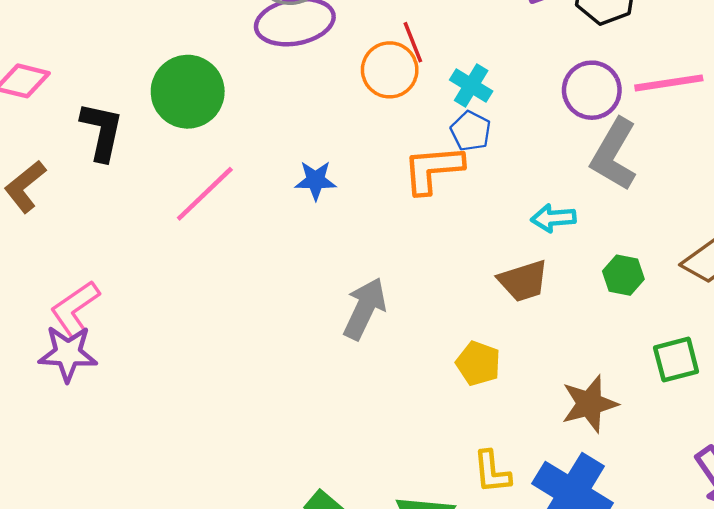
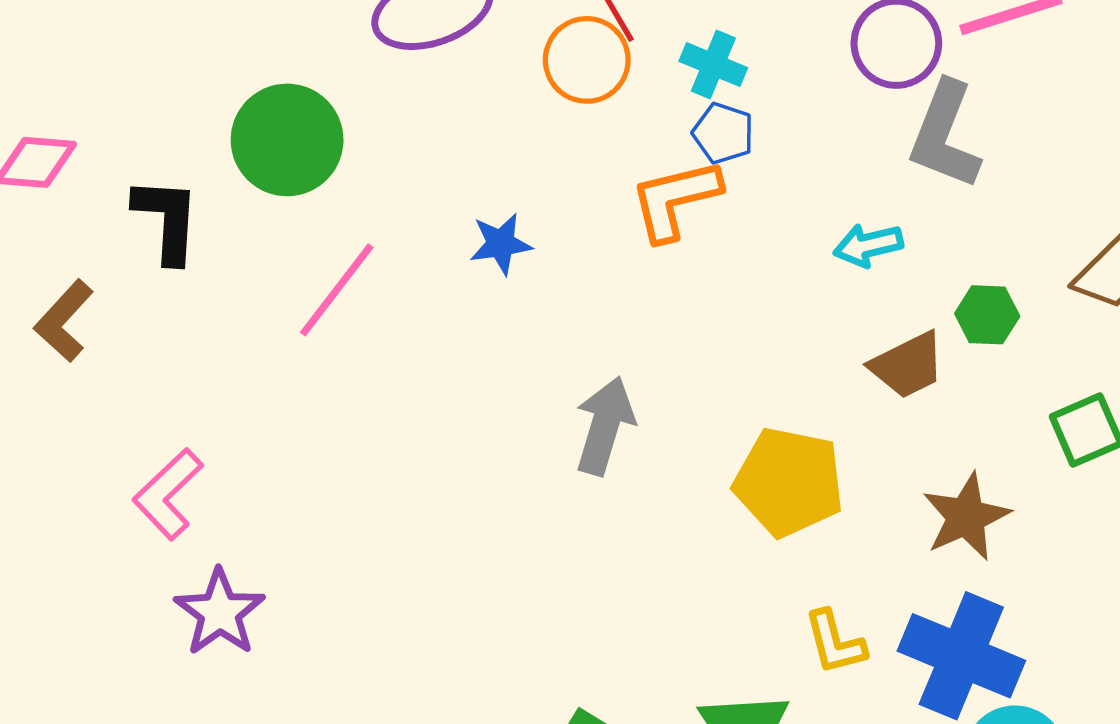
brown trapezoid: (523, 281) -> (908, 365), moved
purple star: (68, 353) -> (220, 612), moved, turned -30
yellow pentagon: (478, 363) -> (789, 482), size x1.6

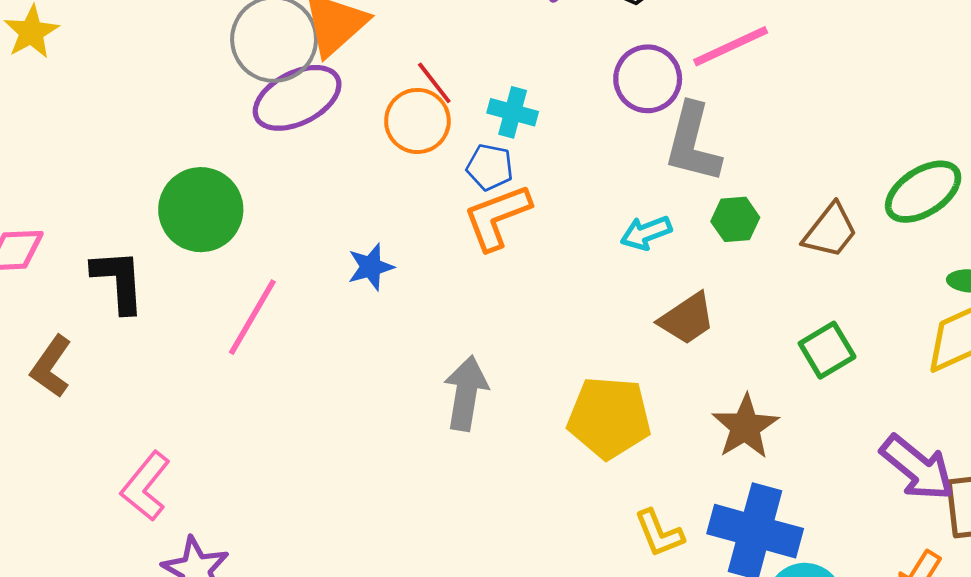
blue pentagon: (723, 133) -> (490, 167), moved
green hexagon: (987, 315) -> (735, 219), moved

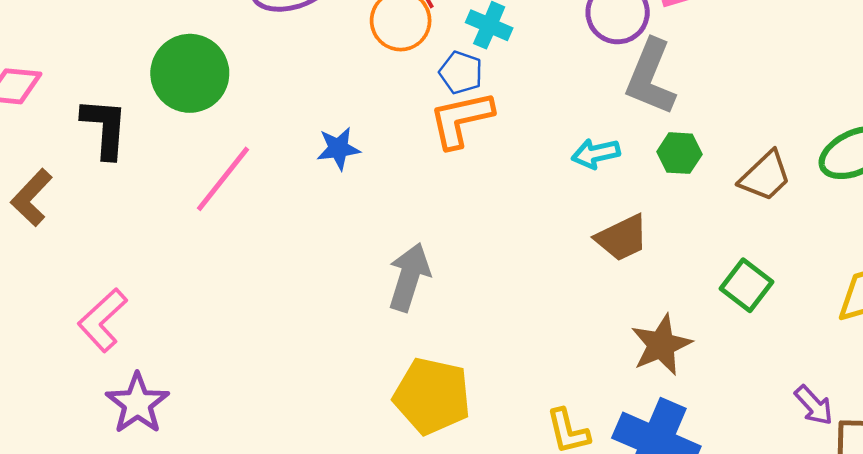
green square: (827, 350) -> (746, 285), turned -30
yellow pentagon: (609, 418) -> (432, 396), moved
purple arrow: (917, 468) -> (814, 405), size x0.6

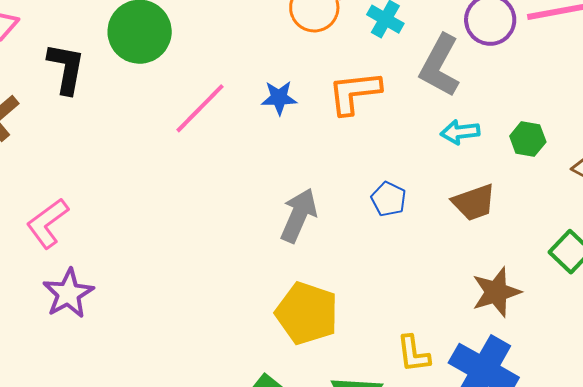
blue pentagon: (461, 73) -> (389, 199), moved
gray L-shape: (651, 77) -> (440, 66), moved
blue star: (338, 148) -> (279, 98), moved
pink line: (223, 179) -> (200, 108), moved

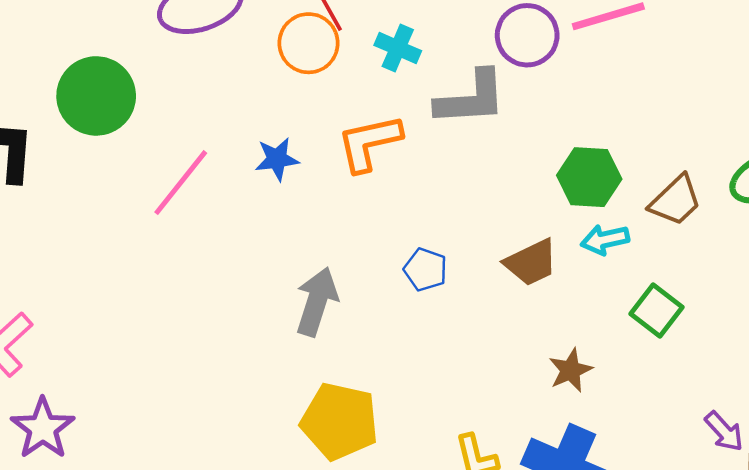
gray L-shape: (440, 66) -> (471, 98), turned -116
cyan arrow: (460, 132) -> (605, 240), moved
green hexagon: (528, 139) -> (589, 177), size x1.4
brown star: (496, 292) -> (571, 370), size x0.7

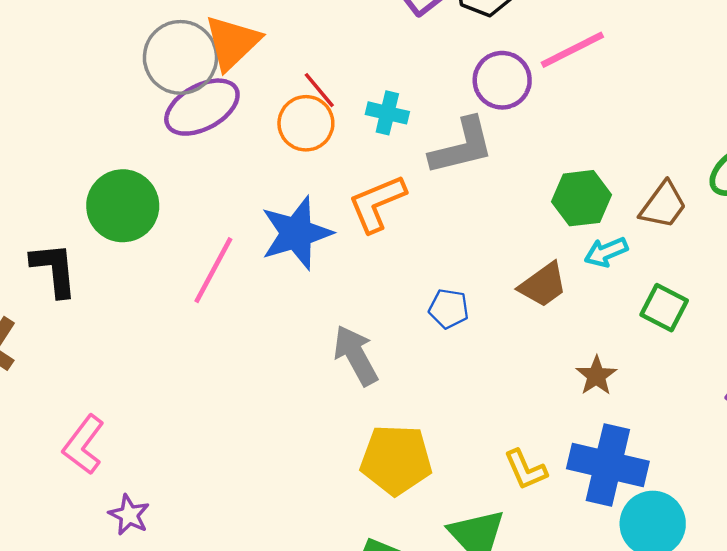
blue star: (277, 159) -> (296, 233), size x1.8
gray arrow: (317, 302) -> (356, 355), turned -36
purple star: (43, 428) -> (129, 515), size x0.7

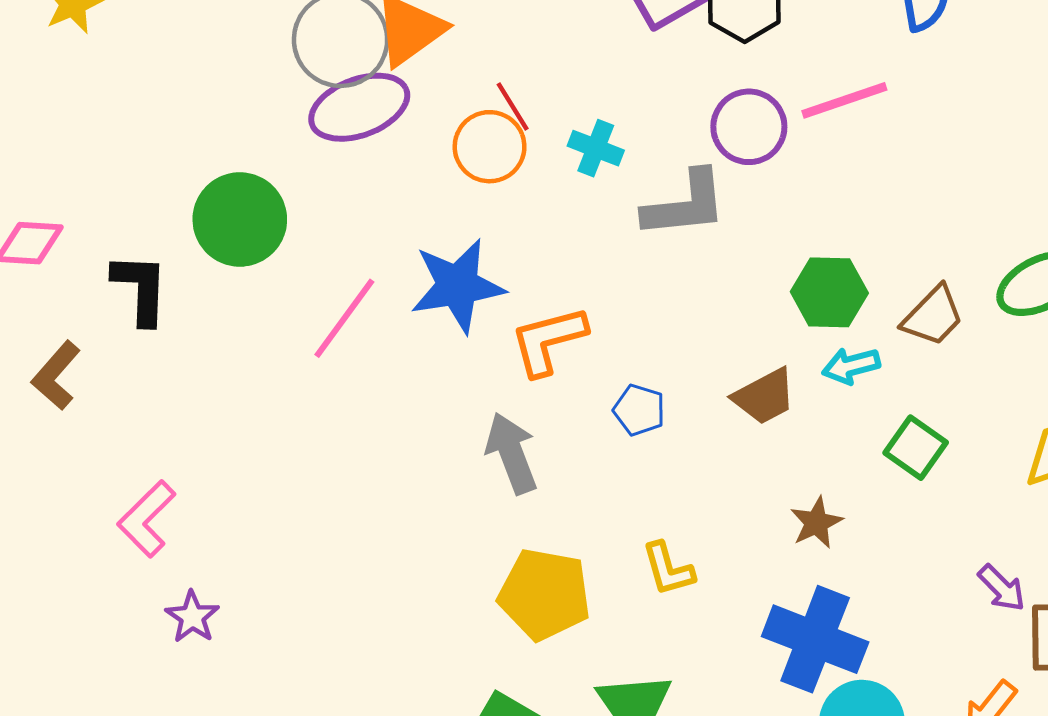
orange L-shape: (377, 203) -> (548, 341), moved
yellow L-shape: (526, 470) -> (668, 569), moved

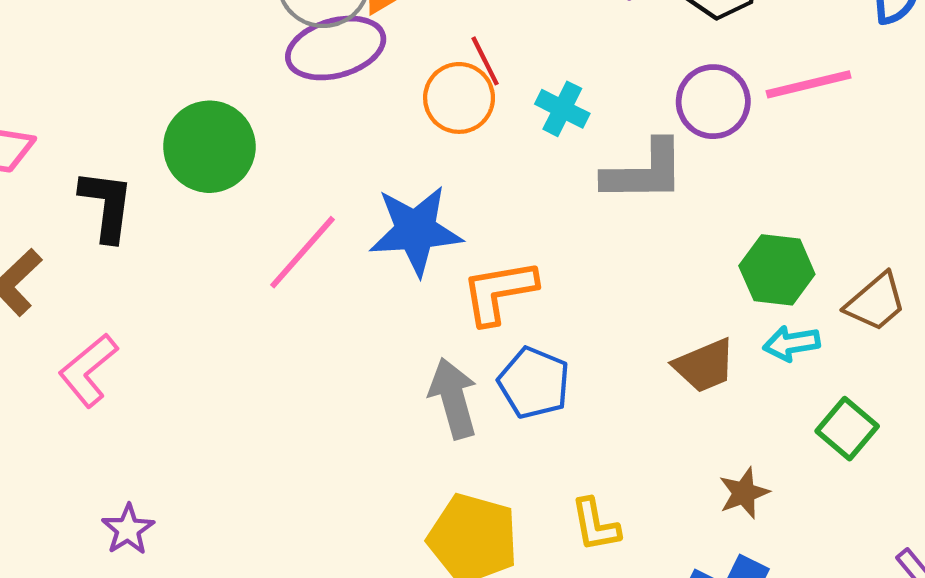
blue pentagon: (639, 410) -> (534, 383), moved, size x1.4
pink L-shape: (147, 519) -> (88, 370), moved

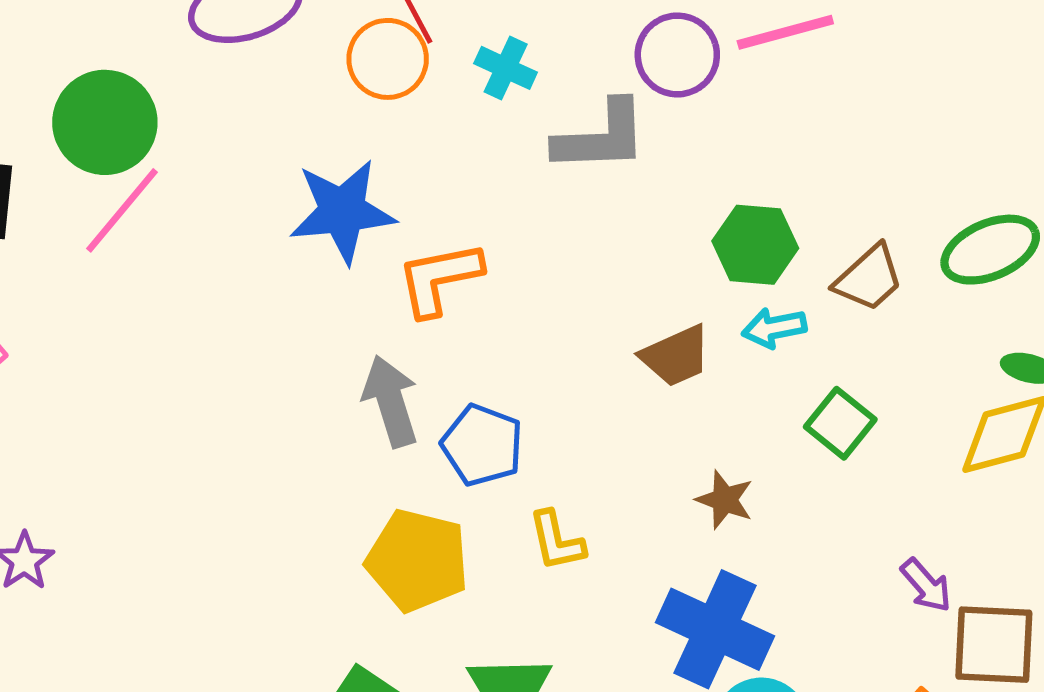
pink line: (303, 252) -> (122, 210), moved
blue pentagon: (534, 383) -> (482, 445), moved
brown star: (744, 493) -> (725, 500), turned -30

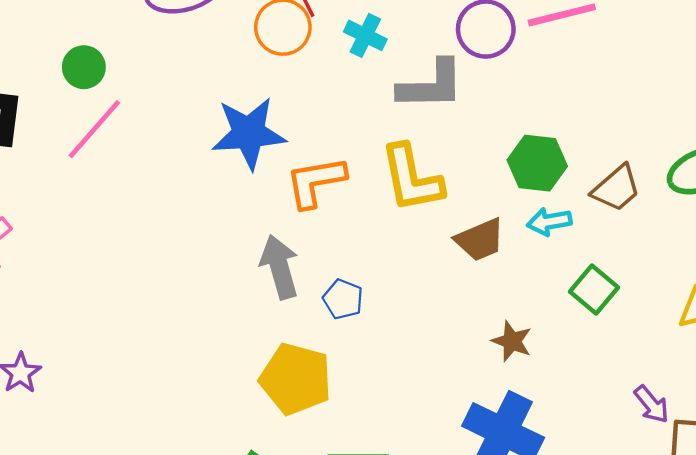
green circle: (105, 122) -> (84, 67), size x0.6
blue pentagon: (482, 445) -> (343, 299), size x0.7
yellow L-shape: (557, 541) -> (412, 178), moved, size x1.6

